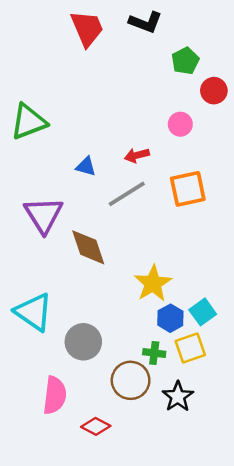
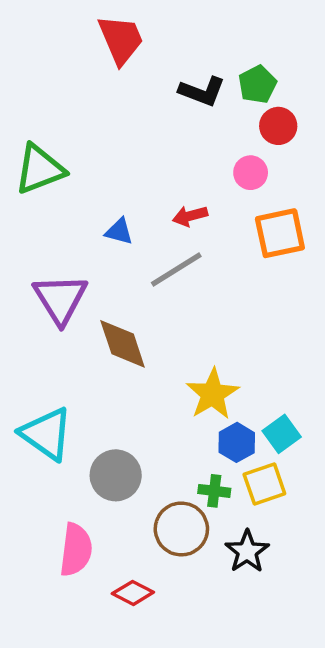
black L-shape: (145, 22) -> (202, 91), moved
red circle: (214, 91) -> (278, 126), moved
orange square: (188, 189) -> (280, 233), moved

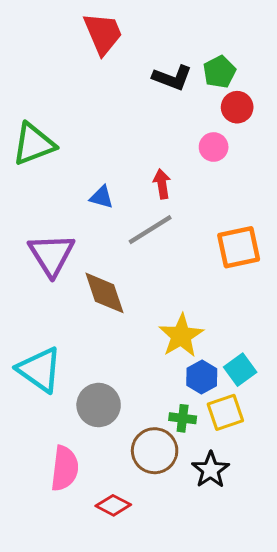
red arrow: (190, 216) -> (162, 184), turned 96
orange square: (280, 233) -> (239, 247), moved

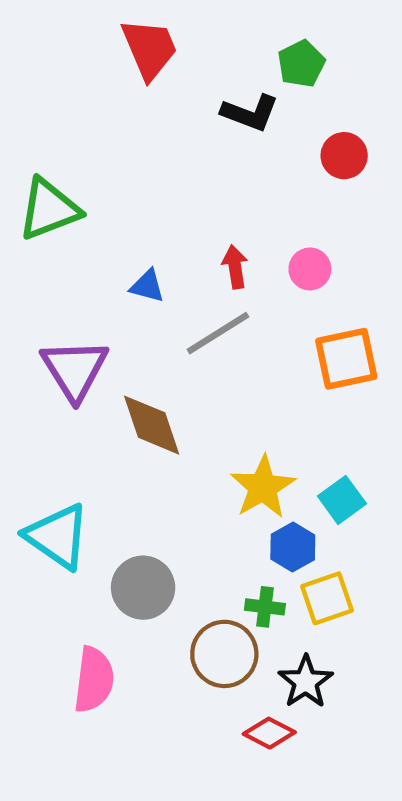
green pentagon: (219, 72) -> (301, 64), moved
pink circle: (214, 147) -> (310, 269), moved
cyan square: (240, 370) -> (342, 500), moved
red diamond: (113, 505) -> (269, 733), moved

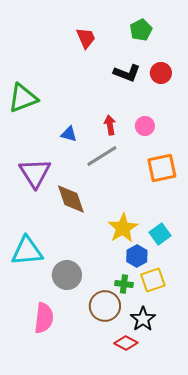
red trapezoid: (149, 49) -> (86, 38), moved, size x0.7
black L-shape: (250, 113) -> (127, 73), moved
cyan triangle: (58, 536) -> (27, 251), turned -40

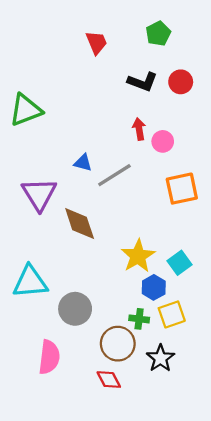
red arrow: (110, 125) -> (139, 129), moved
blue triangle: (69, 134) -> (83, 163), moved
red diamond: (126, 343) -> (109, 380), moved, turned 35

